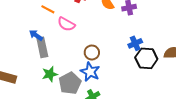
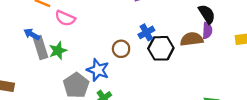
brown circle: (92, 52) -> (121, 49), moved
green star: (50, 74) -> (58, 51), moved

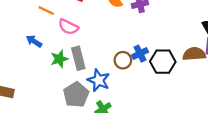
blue cross: (146, 32) -> (140, 54), moved
gray rectangle: (40, 47) -> (78, 58), moved

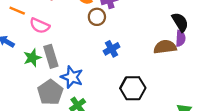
brown circle: (123, 60) -> (97, 17), moved
black hexagon: (163, 62) -> (133, 88), moved

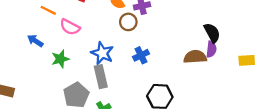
gray rectangle: (51, 56) -> (101, 77), moved
blue star: (72, 77) -> (102, 53), moved

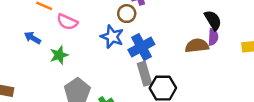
blue star: (102, 53) -> (112, 37), moved
blue cross: (141, 55) -> (141, 47), size x1.5
gray rectangle: (101, 77) -> (145, 74), moved

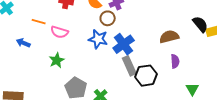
black semicircle: (213, 20) -> (200, 24), moved
purple semicircle: (213, 37) -> (175, 61), moved
blue arrow: (32, 38) -> (23, 43), moved

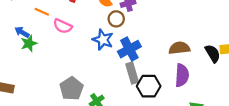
black semicircle: (200, 24) -> (213, 53), moved
green star: (57, 60) -> (29, 43), moved
purple semicircle: (175, 61) -> (182, 75), size x1.5

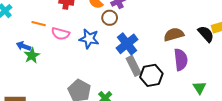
blue star: (103, 40) -> (89, 39), moved

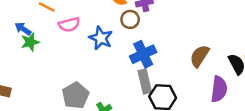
pink semicircle: (61, 34) -> (69, 24), turned -42
brown semicircle: (174, 34) -> (200, 56), turned -54
purple semicircle: (181, 60) -> (219, 89), moved

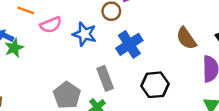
brown semicircle: (200, 56) -> (186, 38), turned -60
gray rectangle: (145, 81) -> (105, 78), moved

